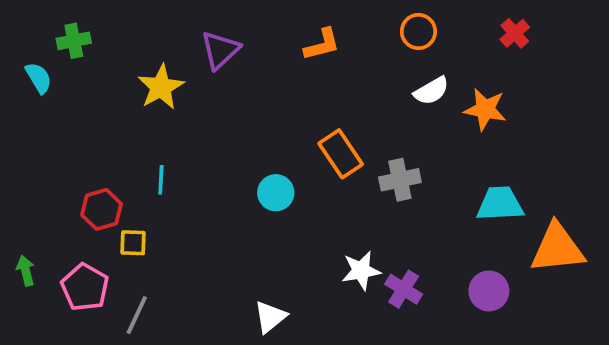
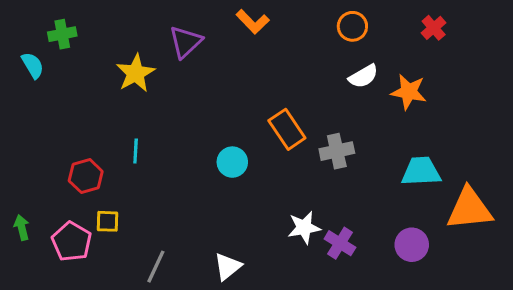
orange L-shape: (322, 44) -> (253, 22), moved, turned 60
yellow square: (133, 243) -> (108, 221), moved
gray line: (137, 315) -> (156, 267), moved

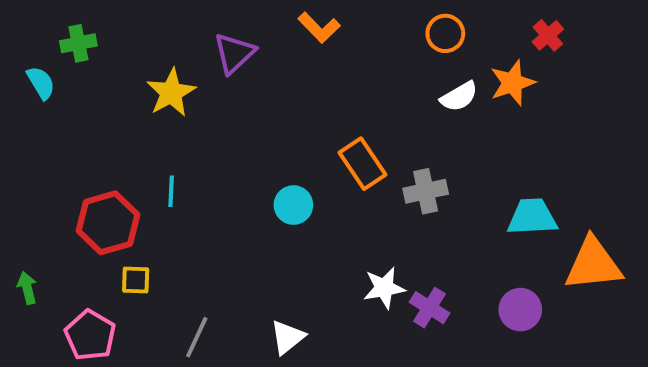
orange star: (409, 92) -> (512, 83), moved, turned -30
red hexagon: (86, 176) -> (108, 223), size x1.4
pink pentagon: (72, 242) -> (90, 335), moved

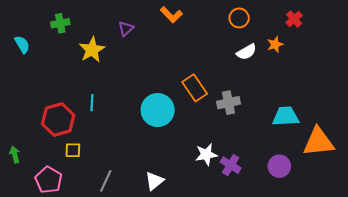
green cross: (78, 43) -> (60, 23), moved
purple triangle: (234, 53) -> (126, 29), size x0.7
orange star: (512, 83) -> (275, 44), size x0.7
cyan circle: (293, 205) -> (158, 110), size x1.6

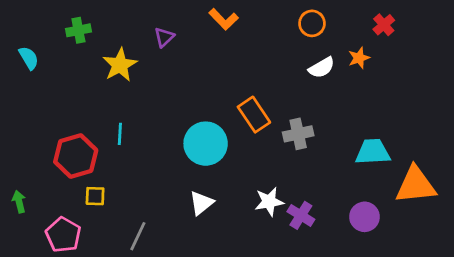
white triangle: (154, 181) -> (201, 203), moved

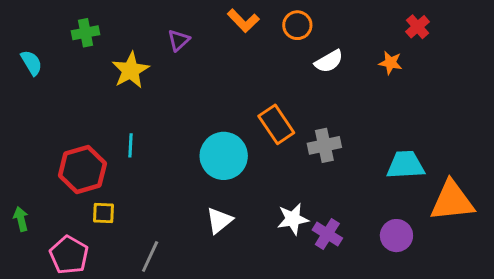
orange circle: (312, 23) -> (297, 25), moved
orange star: (359, 58) -> (390, 63), turned 30
white semicircle: (322, 68) -> (329, 61), moved

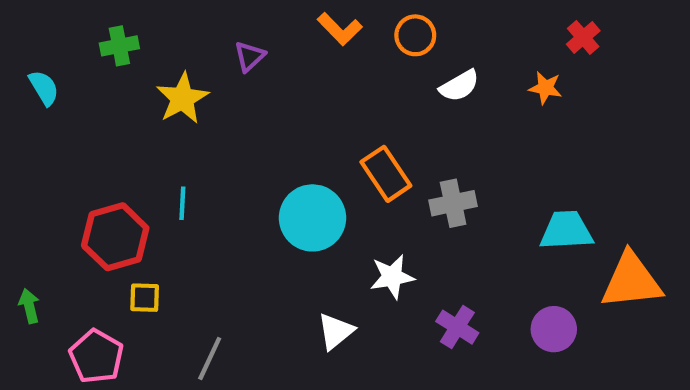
white star: (293, 219) -> (392, 277), moved
white triangle: (219, 221) -> (336, 331), moved

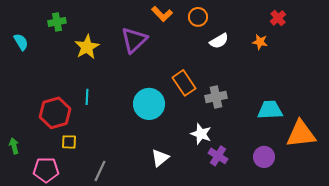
purple triangle: (250, 56) -> (134, 40), moved, size x1.8
white star: (392, 277) -> (201, 134), moved, turned 30
pink pentagon: (96, 356) -> (46, 170), turned -30

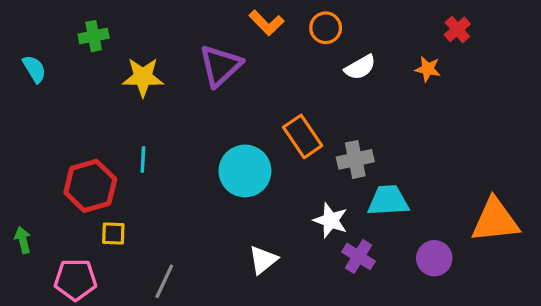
yellow star: (87, 47) -> (143, 77), turned 30
cyan trapezoid: (270, 110) -> (388, 201), moved

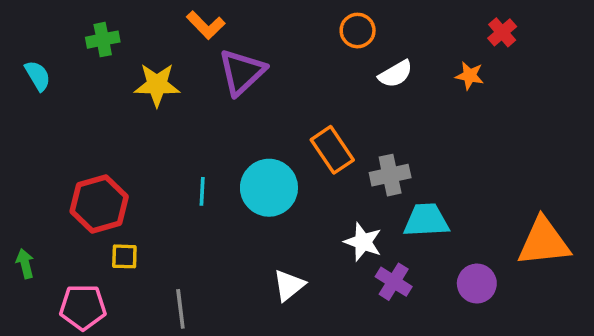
orange L-shape: (266, 23) -> (206, 25), moved
cyan line: (143, 159) -> (202, 191), moved
gray line: (164, 281) -> (180, 309), turned -32

